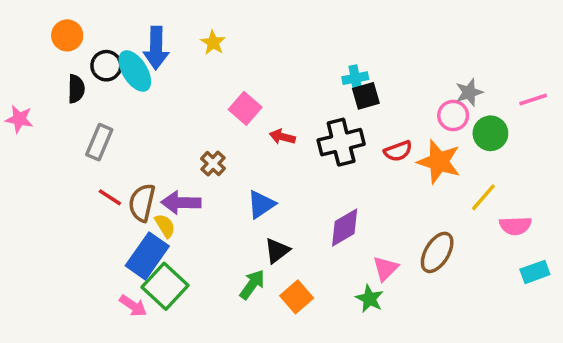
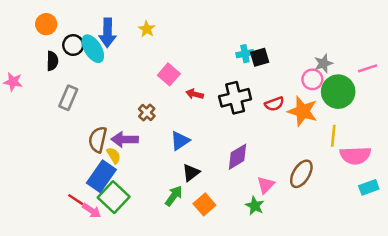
black square: (366, 96) -> (260, 57), moved
green circle: (490, 133) -> (338, 92), size x1.4
red line: (110, 197) -> (76, 200), moved
yellow line: (483, 197) -> (333, 136), turned -35
pink semicircle: (515, 226) -> (355, 155), size x1.4

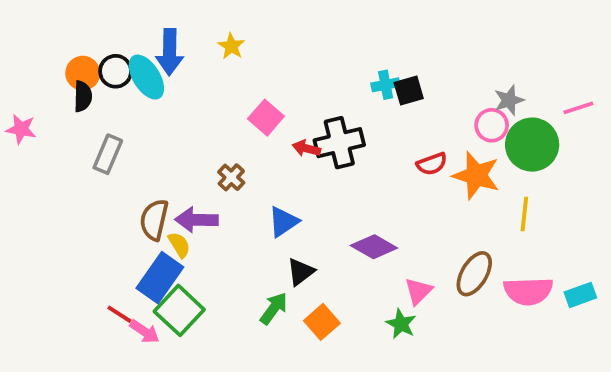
orange circle: (46, 24) -> (83, 73), moved
black cross: (235, 98) -> (339, 143), moved
pink semicircle: (355, 155) -> (528, 291), moved
purple diamond: (238, 157) -> (374, 247), turned 60

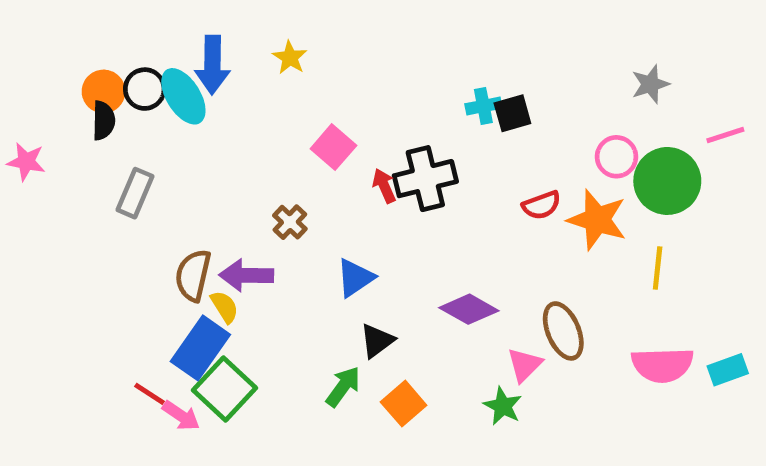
gray star: (509, 100) -> (650, 84), moved
red arrow: (306, 148) -> (384, 186), turned 52
brown ellipse: (474, 274) -> (563, 331), moved, turned -54

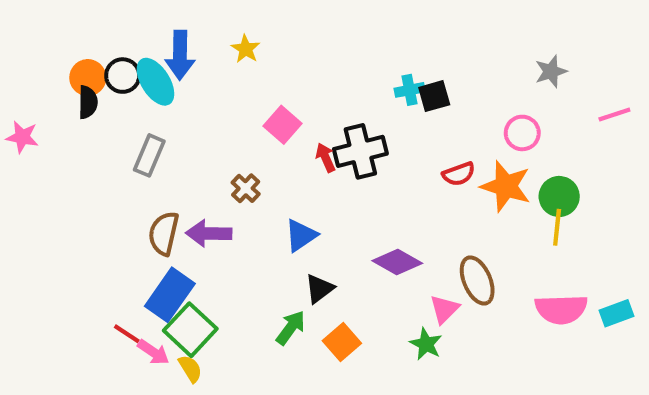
green circle: (667, 181) -> (559, 196), moved, size x0.7
gray rectangle: (135, 193) -> (149, 155), moved
yellow semicircle: (225, 307) -> (190, 369), moved

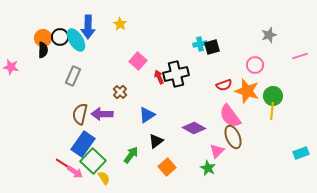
pink semicircle: (561, 309) -> (230, 116), moved, turned 55
green arrow: (291, 328) -> (131, 155), moved
yellow semicircle: (190, 369) -> (104, 178), moved

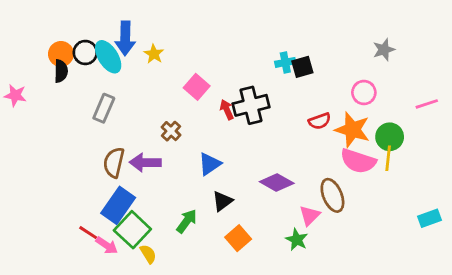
yellow star: (120, 24) -> (154, 54), moved
pink line: (300, 56) -> (427, 104), moved
pink semicircle: (230, 116) -> (358, 161), moved, turned -35

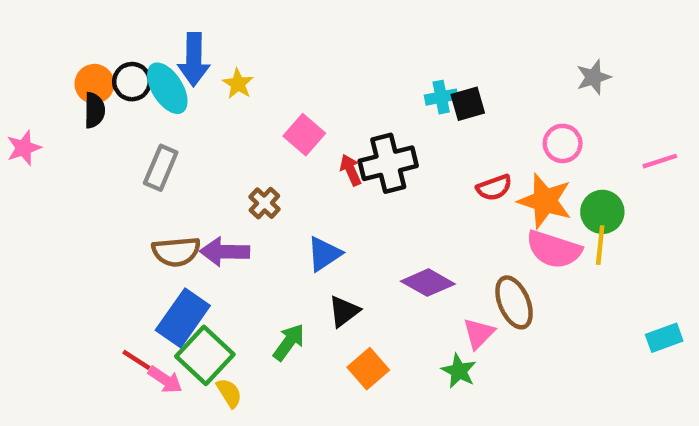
pink star: (15, 95) -> (24, 148), turned -30
brown semicircle: (114, 163) -> (176, 252), turned -108

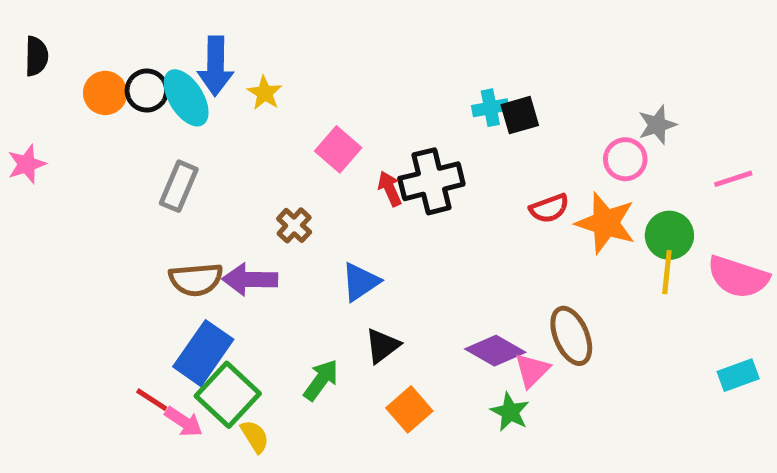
gray star: (594, 77) -> (657, 125), moved
black semicircle: (94, 110) -> (36, 56), moved
pink semicircle: (554, 249) -> (738, 277), moved
purple diamond: (428, 283) -> (495, 351), moved

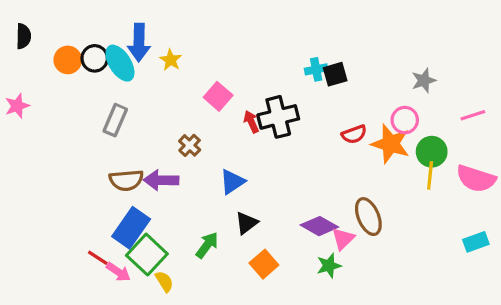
pink circle: (625, 159) -> (405, 120), moved
green star: (510, 412) -> (329, 266), turned 30

